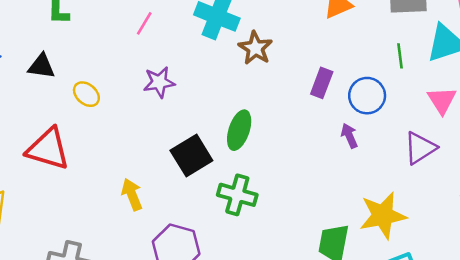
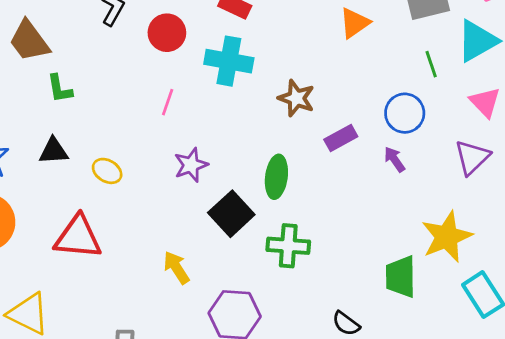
pink line: (144, 23) -> (168, 102), moved
brown star: (255, 48) -> (296, 98), moved
purple star: (159, 82) -> (191, 165), moved
purple rectangle: (322, 83) -> (341, 138), moved, turned 52

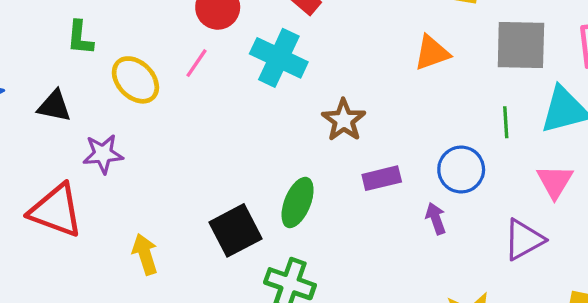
pink line: (168, 102) -> (196, 63), moved
purple star: (191, 165) -> (103, 154), moved
yellow ellipse: (107, 171) -> (135, 80), moved, size x1.4
yellow arrow: (176, 268) -> (145, 254), moved

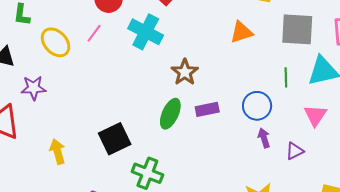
green ellipse: (298, 203) -> (170, 114), moved
purple arrow: (436, 219) -> (264, 138), moved
purple triangle: (524, 240) -> (295, 151), size x0.7

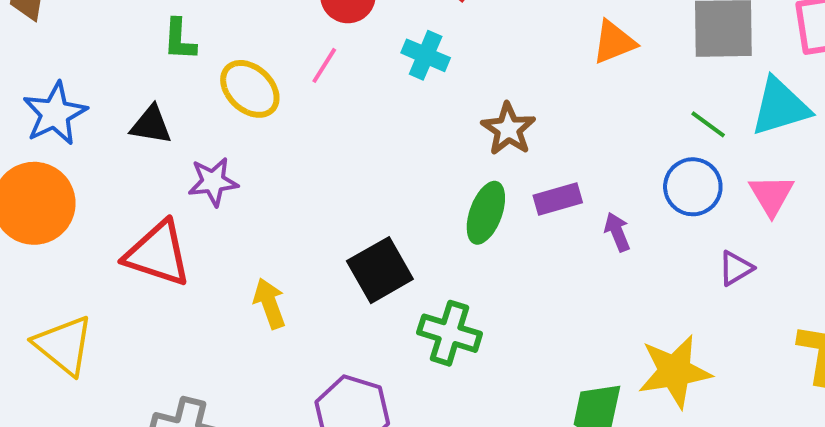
cyan cross: (146, 32) -> (426, 55), size x0.7
green line: (286, 77) -> (708, 124), turned -48
blue circle: (257, 106) -> (693, 187), moved
purple arrow: (264, 138) -> (617, 232), moved

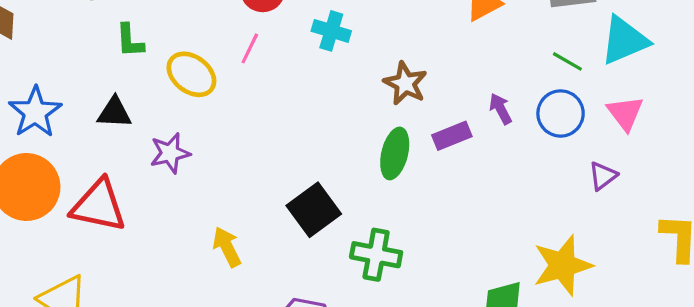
purple arrow: (617, 232) -> (500, 109), moved
red triangle: (158, 254) -> (99, 206), moved

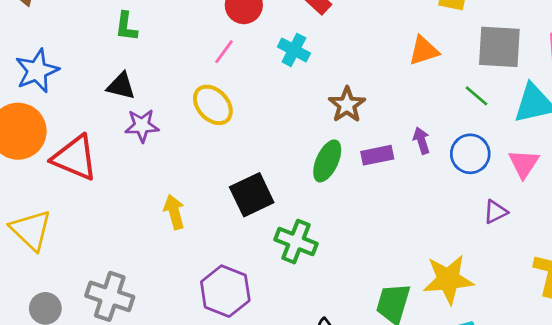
green line: (567, 61) -> (477, 96), moved
yellow ellipse: (191, 74) -> (213, 105), moved
black triangle: (114, 113) -> (121, 86), moved

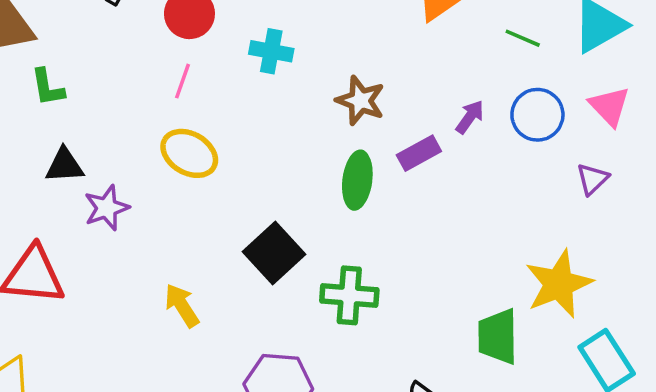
purple arrow: (421, 141) -> (470, 117), turned 70

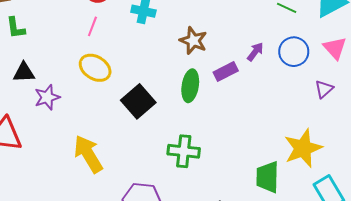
black square: (274, 253) -> (138, 101), moved
yellow arrow: (182, 305) -> (88, 154), size x1.5

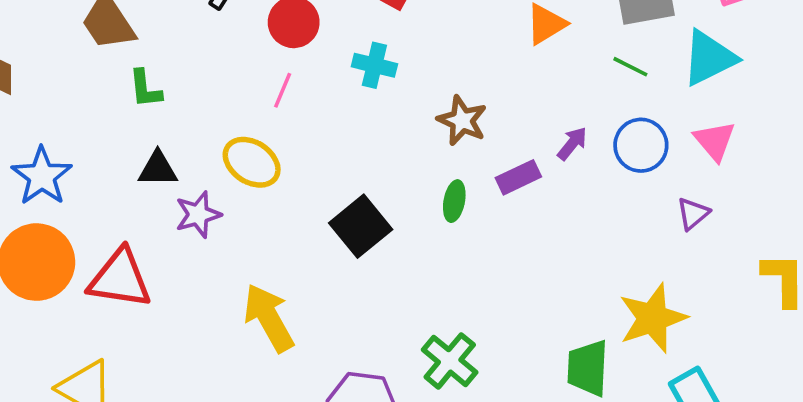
yellow ellipse: (95, 68) -> (252, 162), moved
green ellipse: (190, 86) -> (454, 201), size x0.7
green cross: (184, 151) -> (450, 361), moved, turned 32

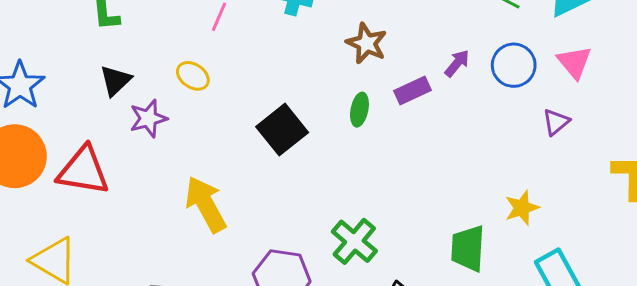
yellow ellipse: (252, 162) -> (193, 76), size x0.7
black triangle: (158, 169) -> (116, 81), turned -44
yellow star: (653, 318) -> (522, 208), size x0.6

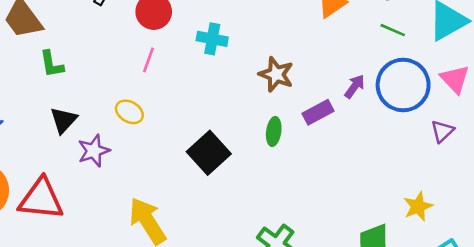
blue circle: (514, 65) -> (403, 85), size x1.4

